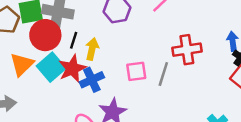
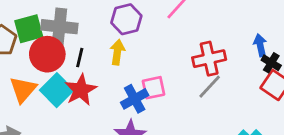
yellow arrow: (92, 49) -> (117, 52), moved
gray line: (163, 74) -> (210, 87), moved, turned 30
blue cross: (92, 80) -> (135, 99), moved

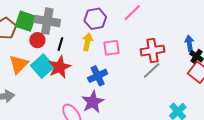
green square: (29, 29) -> (25, 21), turned 30
red circle: (47, 54) -> (37, 40), size x0.6
pink square: (154, 88) -> (111, 48), moved

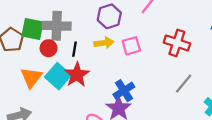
yellow arrow: (87, 42) -> (104, 43), turned 78
red cross: (152, 51) -> (177, 43), turned 35
gray line: (152, 71) -> (184, 84), moved
blue cross: (98, 76) -> (124, 91), moved

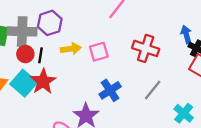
purple hexagon: (109, 16) -> (50, 23), moved
red circle: (49, 48) -> (25, 54), moved
blue cross: (124, 91) -> (110, 90), moved

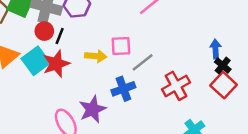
red cross: (146, 48) -> (176, 86), moved, turned 30
yellow arrow: (71, 49) -> (96, 56), moved
gray line: (153, 90) -> (143, 62), moved

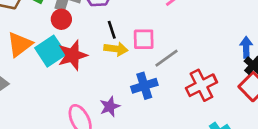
black line: (60, 36) -> (112, 30), moved, turned -42
purple star: (92, 109) -> (110, 106), size x0.7

